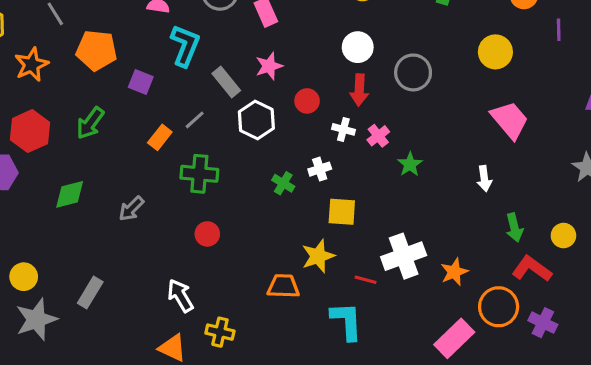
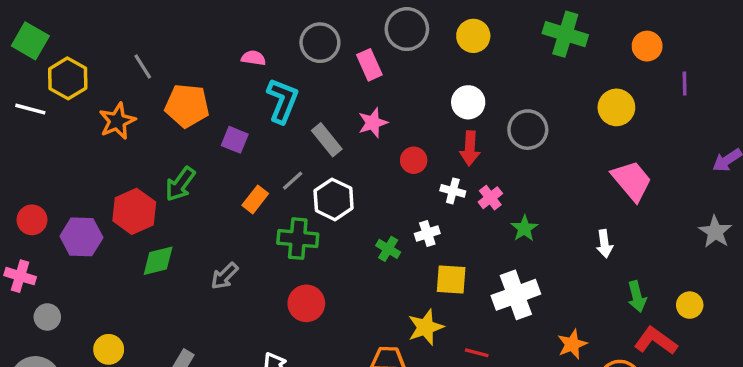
white hexagon: (256, 120) -> (334, 199), moved
red hexagon: (30, 131) -> (134, 211), moved
red circle: (207, 234) -> (306, 303), size x1.4
white cross: (404, 256) -> (516, 295), moved

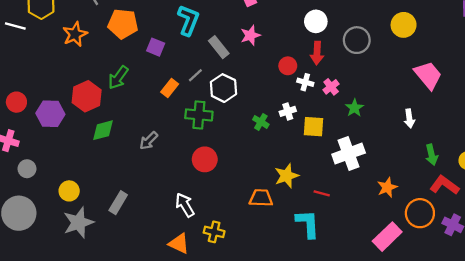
yellow circle: (616, 107) -> (404, 25), moved
red circle: (414, 160) -> (288, 66), moved
yellow square: (451, 279) -> (313, 127), moved

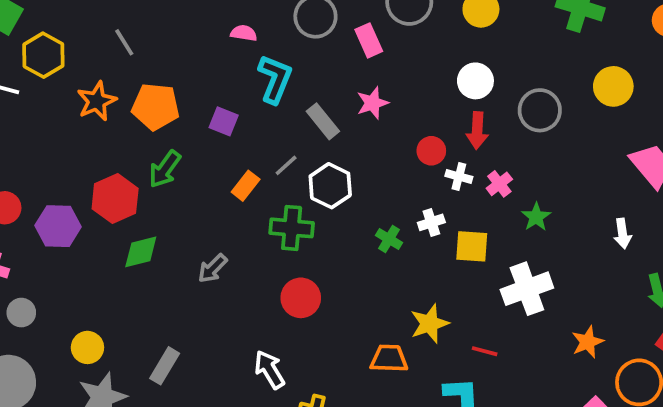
orange pentagon: (123, 24) -> (156, 107), moved

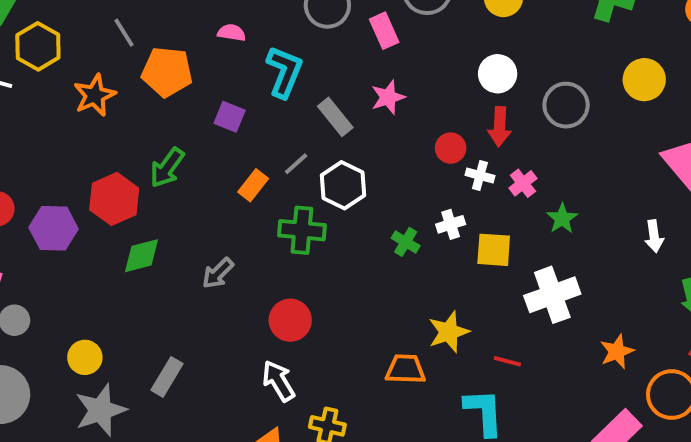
pink semicircle: (244, 33) -> (232, 33), moved
orange pentagon: (156, 107) -> (167, 72), moved
red circle: (301, 298) -> (290, 320), moved

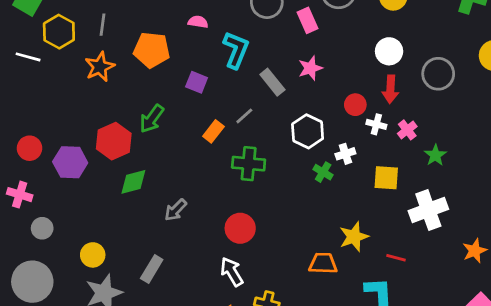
gray line: (124, 33) -> (103, 25), moved, turned 40
white hexagon: (343, 185) -> (308, 131), moved
white cross: (451, 224) -> (345, 154), moved
gray arrow: (218, 273) -> (176, 210), moved

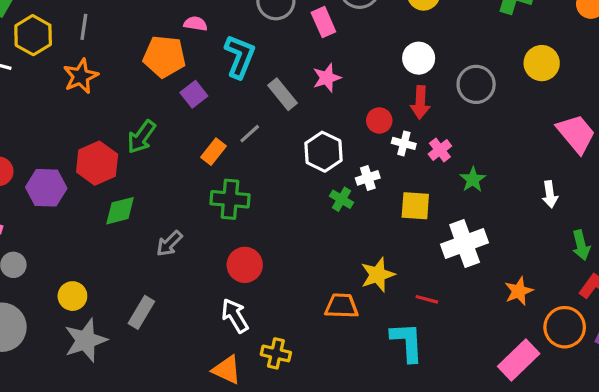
orange pentagon: (152, 50) -> (164, 56), moved
purple square: (197, 82) -> (194, 94), turned 30
green cross: (249, 164) -> (230, 199), moved

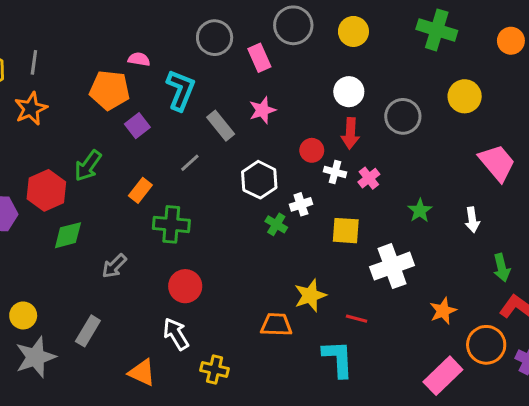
orange rectangle: (214, 152) -> (140, 190), moved
green star: (473, 180) -> (420, 211), moved
orange triangle: (227, 370) -> (142, 373), moved

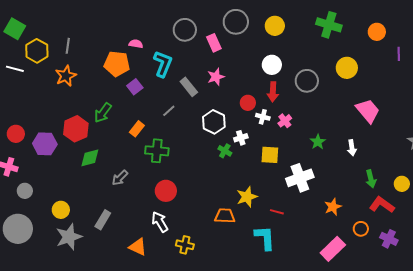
orange circle: (486, 345) -> (361, 229), size x0.6

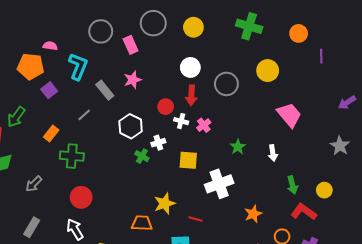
gray rectangle: (103, 220) -> (32, 227), moved

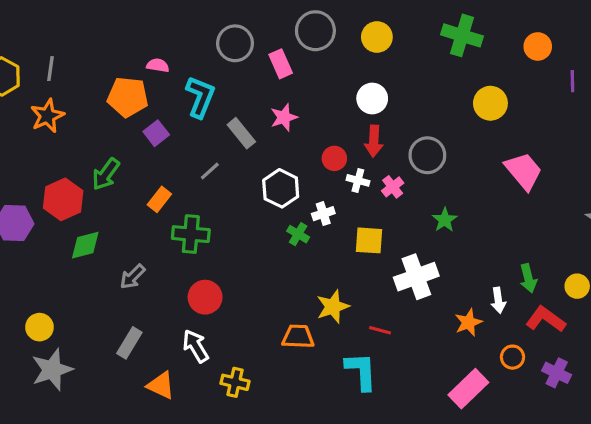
gray circle: (226, 84) -> (427, 155), moved
white arrow: (273, 153) -> (498, 300), moved

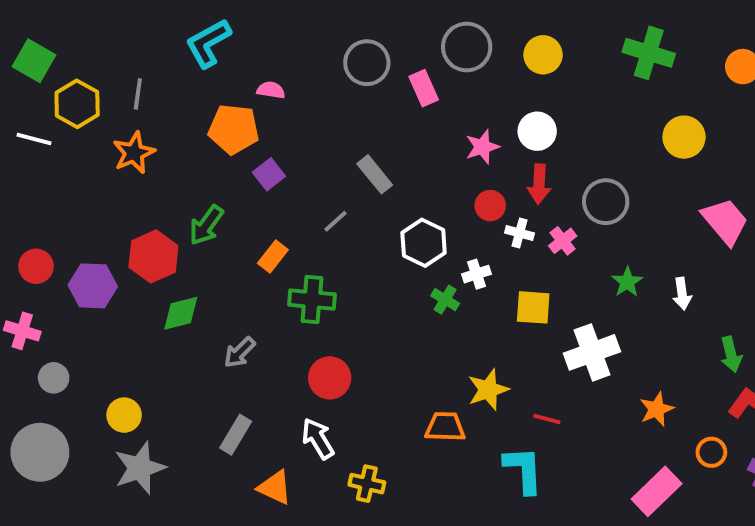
cyan L-shape: (200, 97) -> (208, 43), moved, turned -141
pink star: (284, 117) -> (482, 147), moved
white arrow: (498, 300) -> (682, 294), moved

